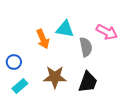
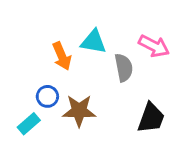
blue circle: (14, 62) -> (47, 96), moved
black trapezoid: (88, 82) -> (151, 118), moved

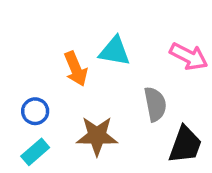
gray semicircle: (124, 68) -> (155, 104), moved
blue circle: (47, 96) -> (35, 111), moved

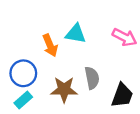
gray semicircle: (155, 104) -> (92, 78), moved
blue circle: (35, 111) -> (23, 73), size x1.5

